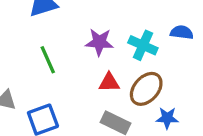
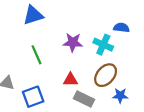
blue semicircle: (182, 32) -> (121, 28), moved
red triangle: (109, 82) -> (70, 80), moved

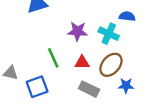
green line: (37, 55) -> (53, 58), moved
red triangle: (70, 80) -> (82, 62), moved

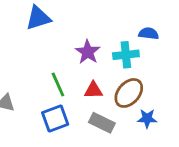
purple star: (78, 31) -> (88, 52), turned 30
cyan cross: (109, 34) -> (126, 55), turned -30
blue square: (37, 87) -> (55, 118), moved

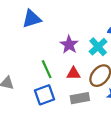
cyan cross: (126, 55) -> (98, 47), turned -36
gray rectangle: (102, 123) -> (80, 98), turned -36

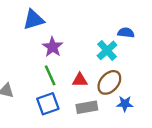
purple star: (69, 45) -> (53, 47), moved

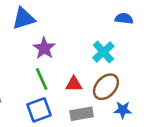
blue semicircle: (126, 33) -> (124, 19), moved

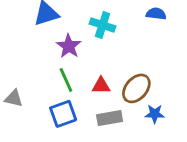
cyan cross: (103, 52) -> (103, 25), moved, turned -30

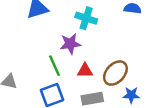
purple star: (69, 46) -> (70, 44), moved, turned 30

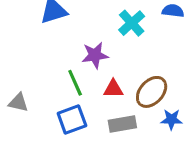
cyan cross: (86, 18) -> (132, 23), moved, turned 30

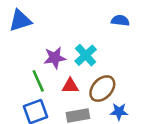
cyan cross: (132, 23) -> (86, 55), moved

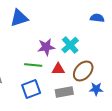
green line: (38, 81) -> (33, 65), turned -60

